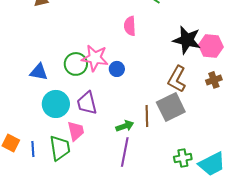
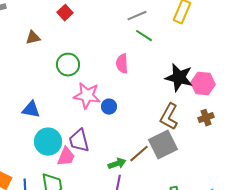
green circle: (76, 64) -> (68, 65), moved
brown line: (147, 116) -> (139, 154), turned 50
pink trapezoid: (76, 131) -> (66, 157), moved, turned 35

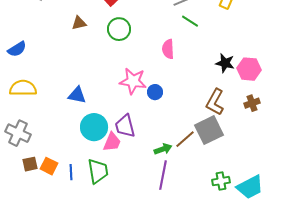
green circle: (68, 65) -> (119, 29), moved
black star: (179, 78) -> (225, 63), size x0.7

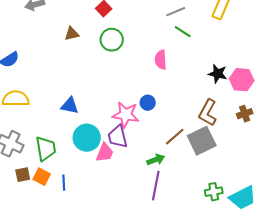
pink star: (133, 81) -> (126, 115), moved
brown line: (185, 139) -> (175, 137), moved
green trapezoid: (98, 171) -> (46, 149), moved

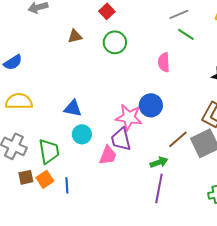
blue circle: (148, 103) -> (151, 105), size x1.5
cyan circle: (87, 138) -> (82, 134), moved, size x0.7
orange square: (42, 177) -> (45, 179), turned 30

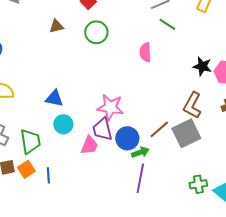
blue circle: (151, 105) -> (127, 138), moved

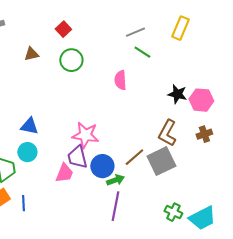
cyan circle: (63, 124) -> (27, 152), moved
green cross: (198, 184) -> (173, 212), turned 36

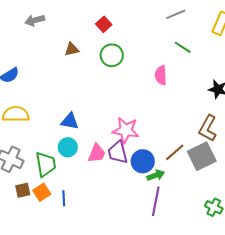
gray line: (135, 32) -> (176, 14), moved
pink trapezoid: (64, 173) -> (97, 153), moved

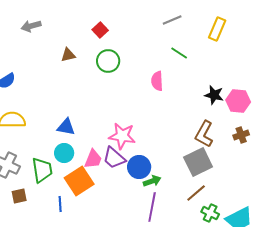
purple trapezoid: (118, 152) -> (114, 158), turned -35
brown line: (175, 152) -> (196, 193), moved
orange square: (42, 192) -> (79, 181), moved, size x1.6

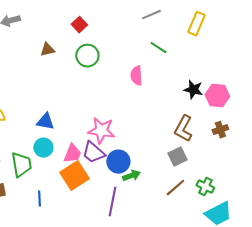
gray square: (198, 162) -> (177, 157), size x0.7
orange square: (79, 181) -> (74, 176), moved
purple line: (152, 207) -> (112, 202), moved
green cross: (210, 213) -> (205, 187), moved

